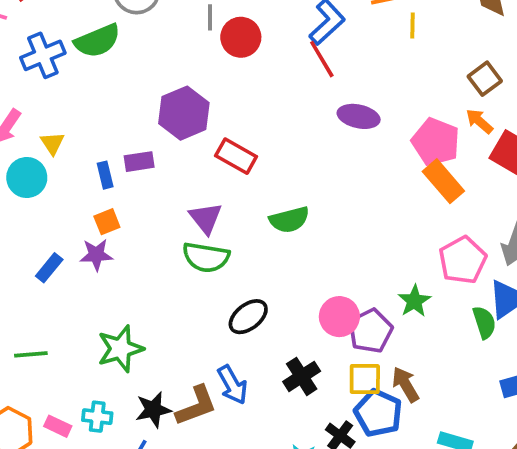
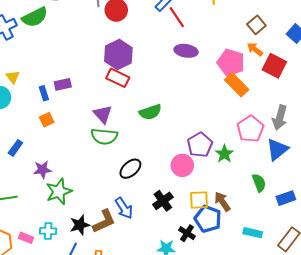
red line: (322, 59) -> (177, 17), moved
purple hexagon: (184, 113) -> (118, 54), moved
purple star: (96, 255) -> (42, 170), moved
green semicircle: (484, 322) -> (259, 183), moved
purple pentagon: (370, 331) -> (200, 145), moved

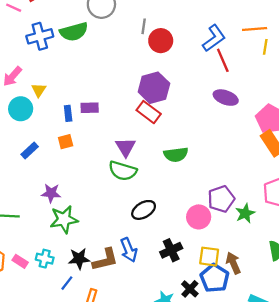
blue rectangle: (15, 148) -> (30, 150), moved

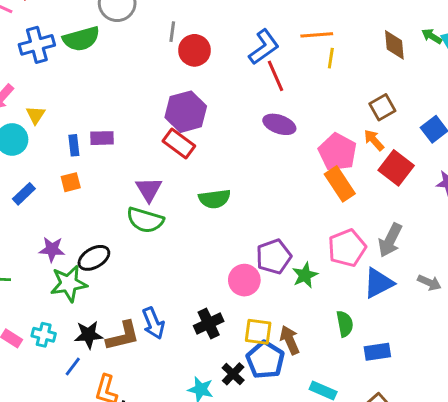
black ellipse: (144, 210) -> (94, 258), moved

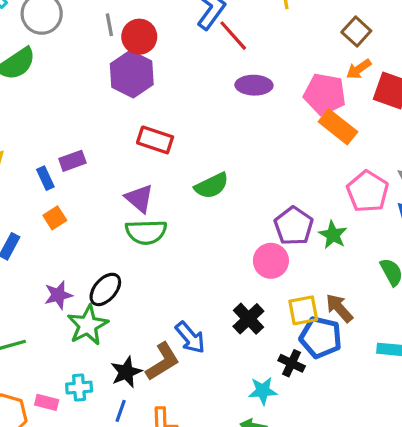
purple hexagon: (186, 112) -> (132, 74), moved
orange arrow: (374, 140) -> (359, 69), turned -65

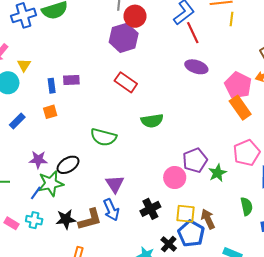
purple triangle: (139, 198) -> (115, 184), moved
blue line: (121, 411) -> (36, 193), moved

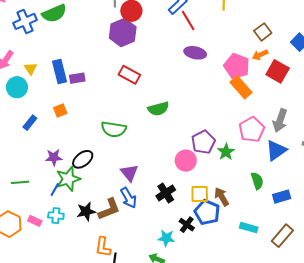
blue rectangle: (52, 86) -> (59, 72), moved, size x1.6

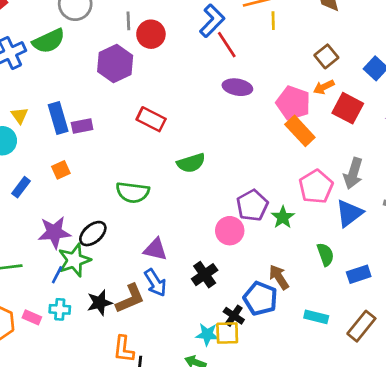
purple hexagon: (123, 33) -> (115, 63), moved
purple star: (54, 157) -> (54, 232), size x1.4
purple triangle: (129, 173) -> (155, 249), turned -36
yellow square: (200, 194) -> (227, 333), moved

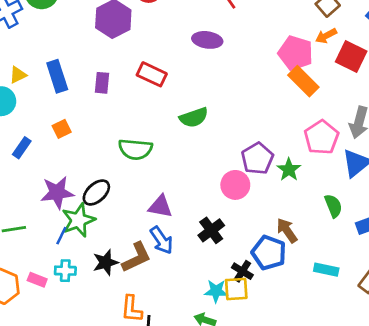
purple ellipse: (237, 87) -> (207, 40), moved
yellow triangle: (20, 115) -> (18, 75), turned 42
purple rectangle: (82, 126) -> (102, 83), moved, turned -72

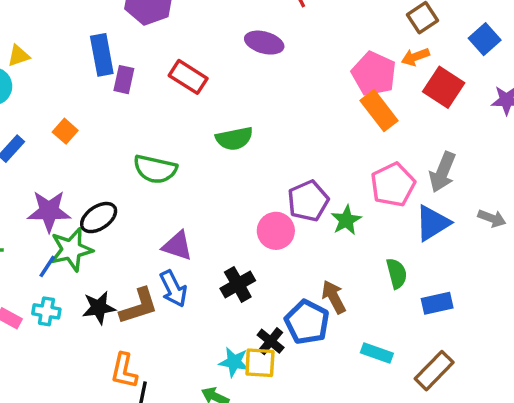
blue rectangle: (57, 76) -> (102, 55), moved
orange square: (62, 129) -> (65, 131), turned -30

